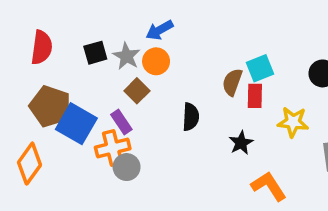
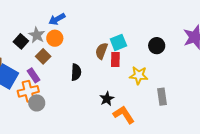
black square: (95, 53) -> (21, 41), moved, turned -32
black star: (241, 143) -> (107, 99), moved

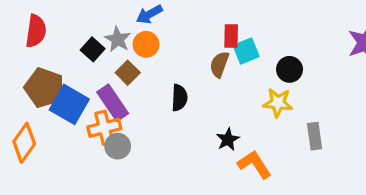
black circle: (157, 46) -> (290, 69), moved
red rectangle: (115, 59) -> (231, 36), moved
purple rectangle: (34, 75) -> (113, 103), size x1.5

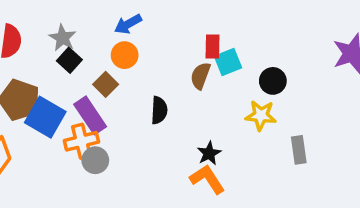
gray star: (118, 39) -> (63, 38), moved
orange L-shape: (254, 164) -> (207, 179), moved

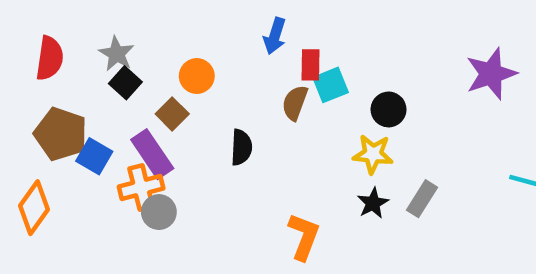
blue arrow: (128, 24) -> (275, 36), moved, turned -44
blue square: (45, 117) -> (94, 156), size x0.7
gray rectangle: (299, 150) -> (422, 199), turned 40
black star: (209, 153) -> (373, 203), moved
orange L-shape: (207, 179) -> (304, 237), turned 54

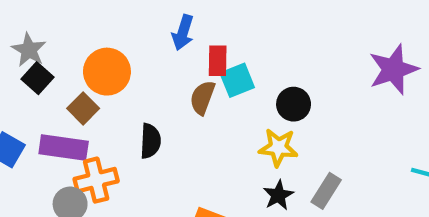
orange circle: (197, 76) -> (107, 72), size x1.4
purple rectangle: (152, 154) -> (64, 148), turned -48
orange cross: (141, 188) -> (96, 180), moved

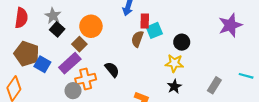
black semicircle: (150, 141) -> (112, 70), moved, turned -42
purple rectangle: (64, 148) -> (70, 63), turned -50
gray rectangle: (326, 191) -> (214, 85), moved

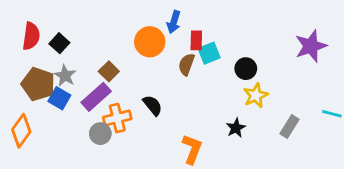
gray star: (53, 16) -> (65, 76), moved
orange circle: (91, 26) -> (150, 42), moved
black square: (57, 29) -> (59, 43), moved
yellow star: (174, 63) -> (256, 95), moved, turned -30

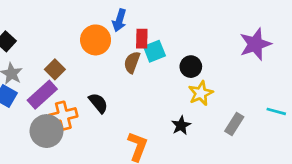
gray circle: (100, 134) -> (46, 131), size x1.5

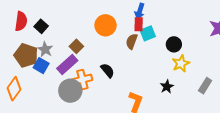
blue arrow: (119, 20) -> (140, 11), moved

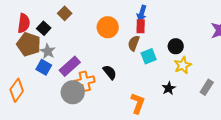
cyan square: (148, 33) -> (149, 56), moved
brown square: (76, 46) -> (65, 13), moved
brown pentagon: (26, 55) -> (29, 44), moved

